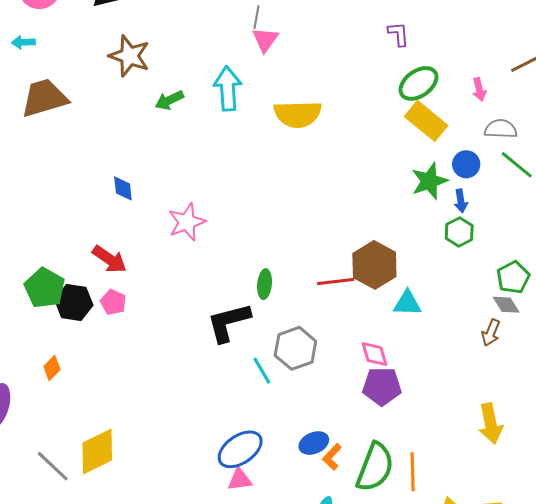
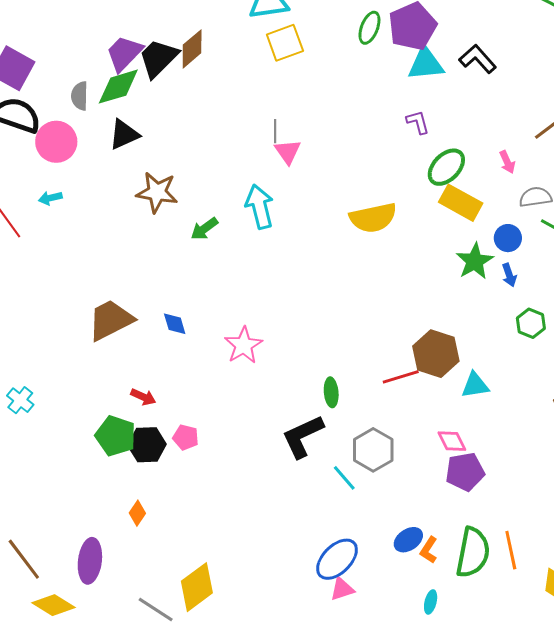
brown trapezoid: (44, 98) -> (111, 320), moved
yellow semicircle: (298, 114) -> (373, 218), moved
green hexagon: (459, 232) -> (531, 323), moved
red arrow: (109, 259) -> (143, 397), moved, size x0.7

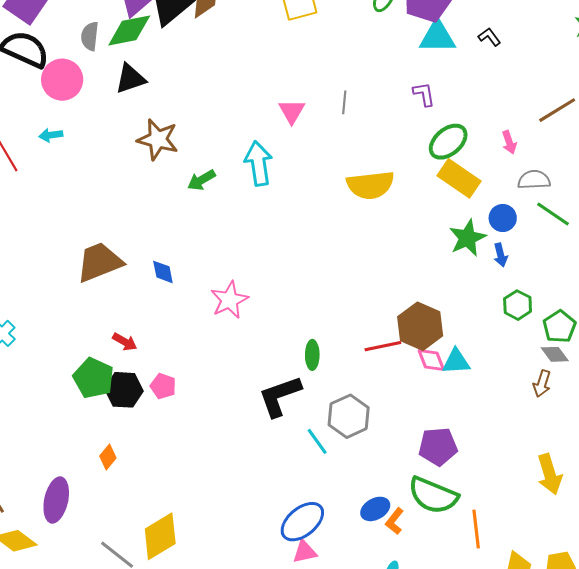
black L-shape: (478, 59) -> (489, 37), size x0.6
gray line: (275, 131) -> (344, 102), moved
pink diamond: (452, 441) -> (431, 360), moved
green semicircle: (473, 552) -> (433, 495), moved, turned 96

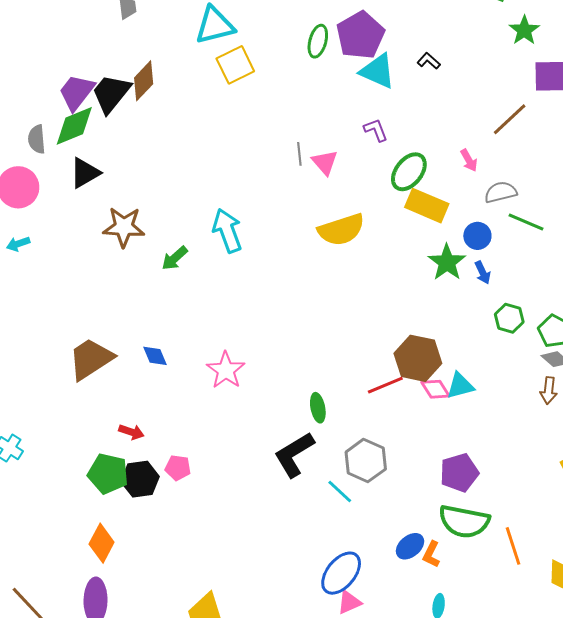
cyan triangle: (437, 37) -> (378, 71), turned 36
pink triangle: (292, 111) -> (325, 162), moved
orange diamond: (108, 457) -> (102, 543), moved, size x1.5

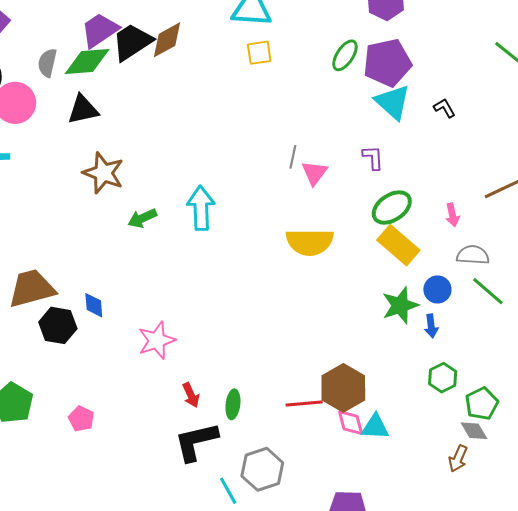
yellow square: (235, 65) -> (259, 53), size x0.7
red arrow: (131, 432) -> (191, 395), moved, turned 30
black hexagon: (140, 479) -> (58, 325), moved

